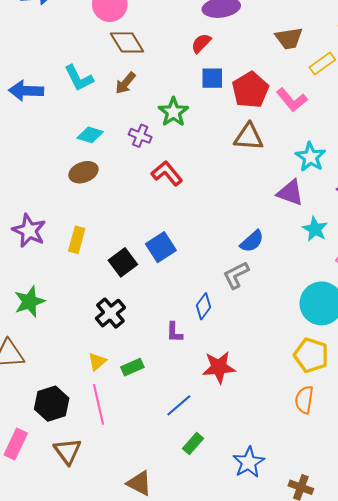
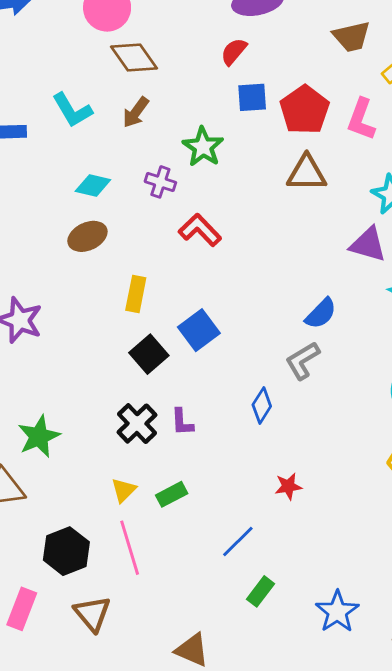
pink L-shape: (292, 100) -> (361, 119), turned 64
yellow rectangle: (77, 240) -> (136, 294), moved
green star: (29, 302) -> (39, 436), moved
purple L-shape: (174, 332) -> (182, 422), moved
red star: (219, 367) -> (288, 486), size x0.6

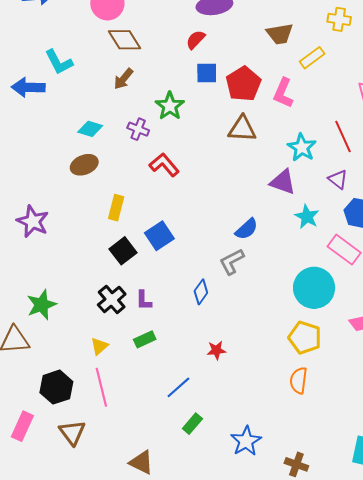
cyan L-shape: (72, 110) -> (59, 62), moved
green rectangle: (172, 494) -> (145, 339), moved

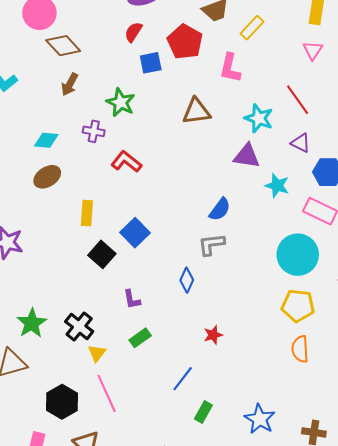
red pentagon: (243, 84) -> (185, 42), moved
gray L-shape: (232, 262) -> (211, 244), turned 32
black cross: (112, 300) -> (79, 327), moved

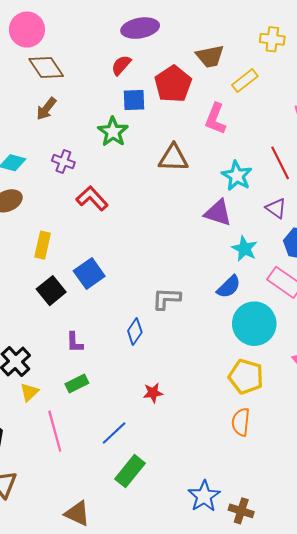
green star: (121, 102) -> (113, 132), moved
blue semicircle: (220, 209) -> (229, 287), moved
pink line: (107, 393) -> (55, 431), moved
green rectangle: (203, 412) -> (130, 471), size x1.4
blue star: (260, 419) -> (204, 496), moved

